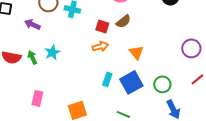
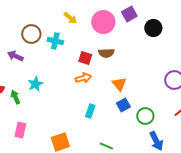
brown semicircle: (123, 21) -> (106, 53), turned 35
green arrow: (32, 57) -> (15, 97), moved
blue square: (131, 82) -> (123, 105), moved, size x0.6

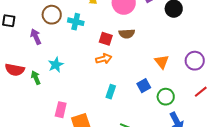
purple arrow: (15, 56) -> (36, 37), turned 42
orange triangle: (119, 84) -> (162, 62), moved
pink rectangle: (20, 130) -> (61, 110), moved

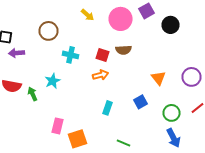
cyan cross: (76, 22) -> (70, 55), moved
purple arrow: (36, 37) -> (16, 53), moved, turned -70
green circle: (166, 97) -> (172, 113), moved

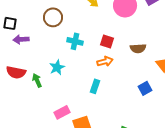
brown semicircle: (124, 50) -> (138, 48), moved
cyan rectangle: (108, 108) -> (95, 86), moved
pink rectangle: (58, 126) -> (62, 112), turned 49

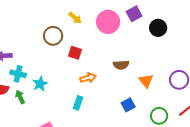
brown circle: (53, 17) -> (53, 36), moved
cyan cross: (75, 41) -> (18, 74), moved
red square: (107, 41) -> (75, 53), moved

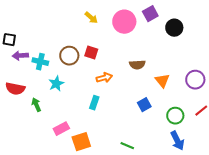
brown circle: (53, 36) -> (69, 56), moved
cyan cross: (18, 74) -> (40, 62), moved
green arrow: (20, 97) -> (36, 105), moved

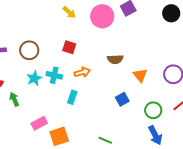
black circle: (174, 28) -> (171, 13), moved
brown circle: (69, 56) -> (29, 50), moved
cyan cross: (40, 62) -> (54, 75), moved

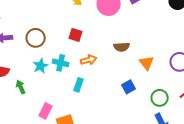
pink rectangle: (39, 123) -> (46, 111), turned -35

